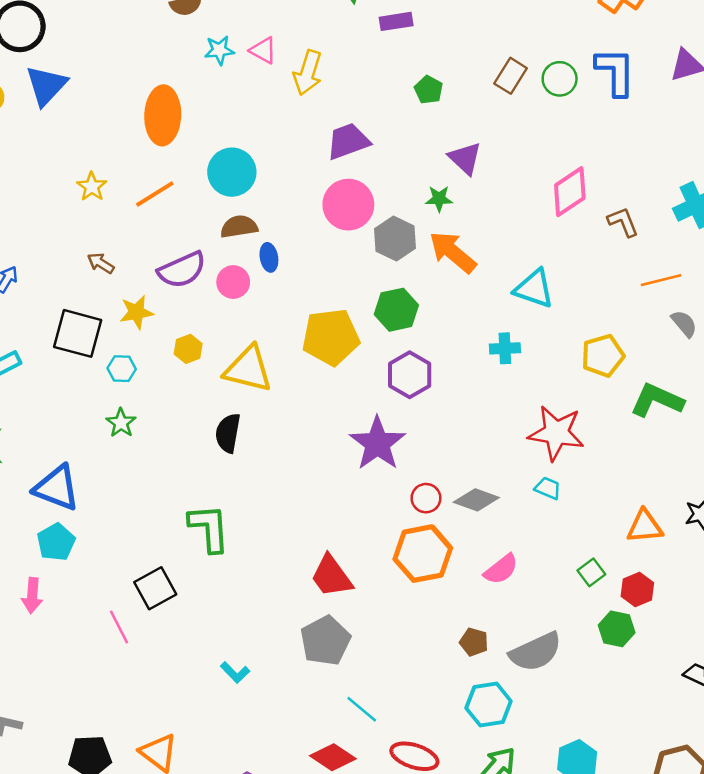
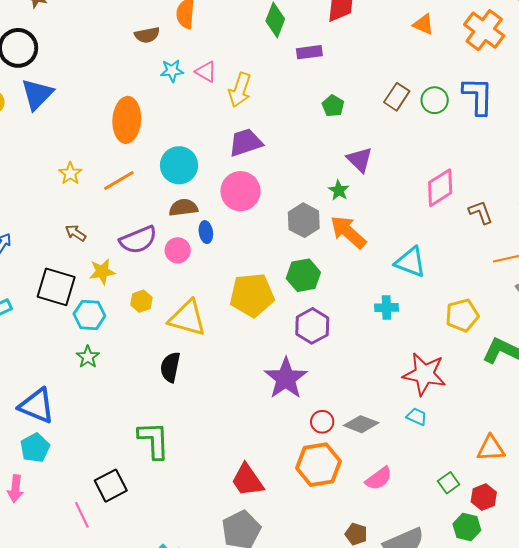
purple trapezoid: (348, 141) -> (246, 142), moved
green star: (439, 199) -> (339, 190), turned 30
pink circle: (348, 205) -> (240, 191), moved
cyan hexagon: (122, 369) -> (89, 315), size x1.4

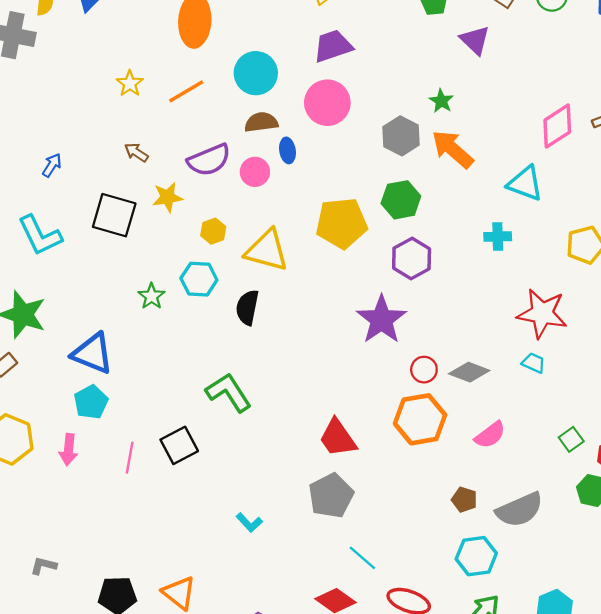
purple triangle: (360, 160) -> (475, 40), moved
pink diamond: (440, 188) -> (557, 126), moved
cyan hexagon: (89, 315) -> (199, 279), moved
green L-shape: (154, 440) -> (229, 392), turned -30
pink line: (82, 515) -> (130, 458), moved, turned 36

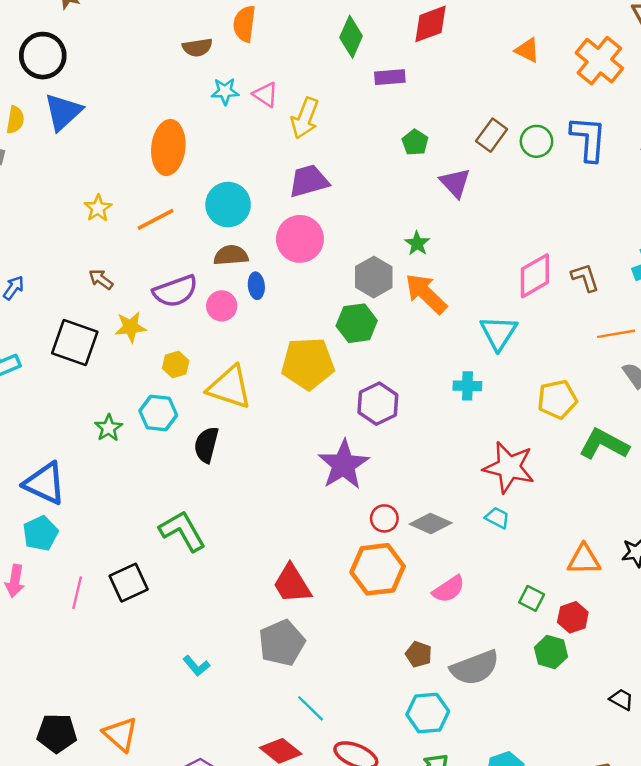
cyan triangle: (525, 183) -> (499, 333), turned 39
green hexagon: (401, 200) -> (357, 323), moved
green square: (571, 439) -> (532, 598), turned -30

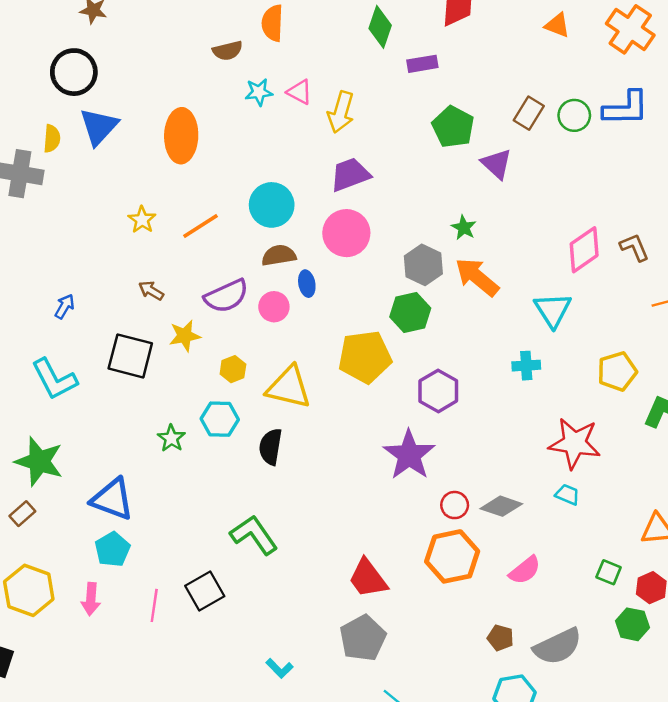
blue L-shape: (588, 139) -> (626, 108), turned 90
green pentagon: (415, 142) -> (453, 127), size x1.6
orange ellipse: (168, 147) -> (181, 136), moved

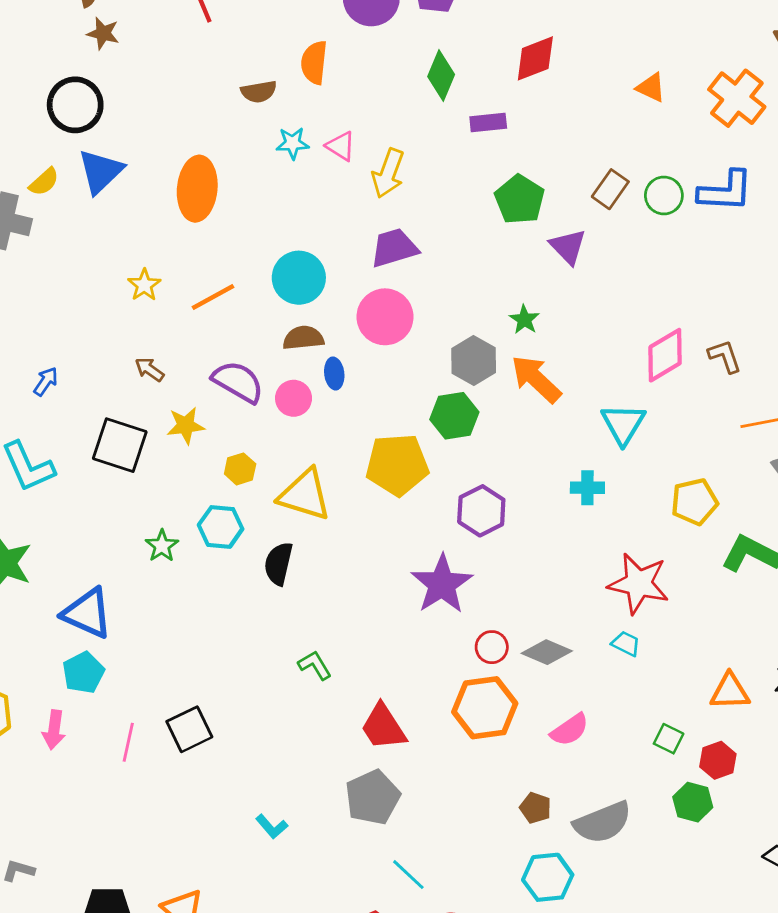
yellow semicircle: (52, 139) -> (44, 182), turned 40
purple semicircle: (226, 296) -> (238, 382), turned -129
green L-shape: (254, 535) -> (315, 665), moved, size x0.6

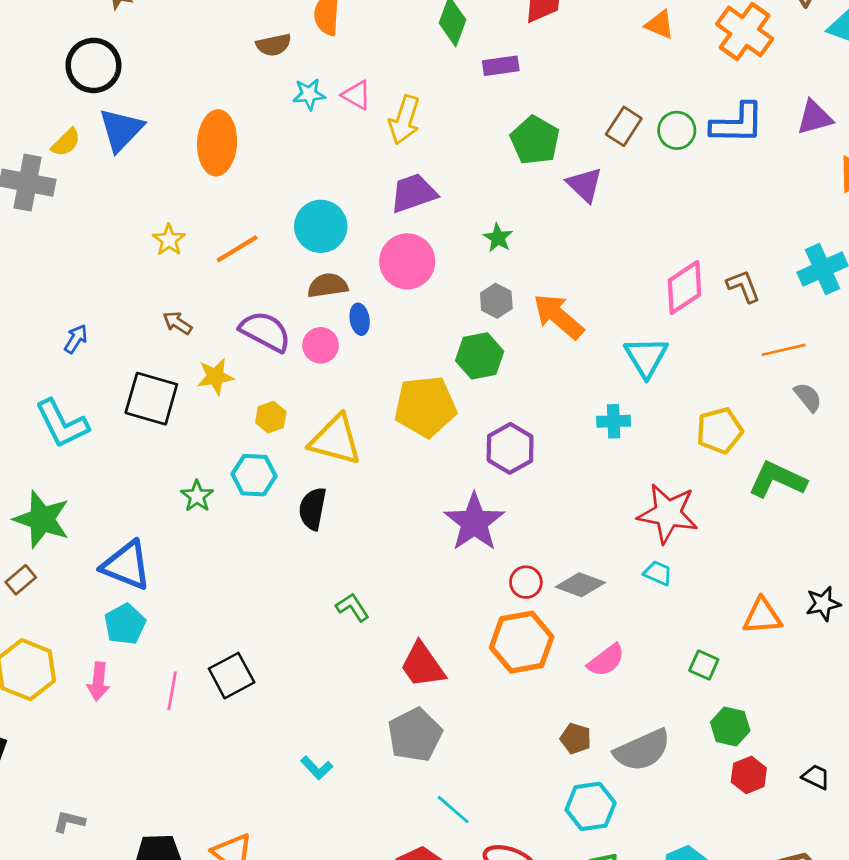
green star: (524, 320) -> (498, 238), moved
gray hexagon: (474, 361) -> (496, 301), size x0.7
red hexagon: (718, 760) -> (749, 775), moved

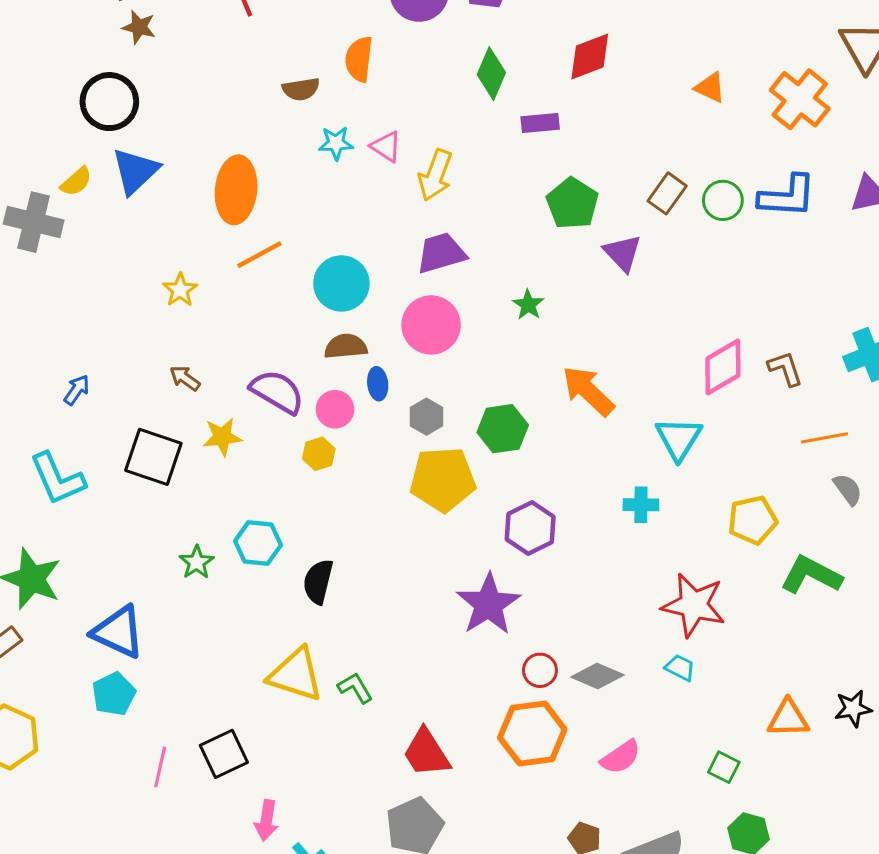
orange line: (237, 249) -> (259, 255), moved
gray hexagon: (496, 301) -> (427, 417), moved
yellow hexagon: (271, 417) -> (319, 454), moved
yellow triangle: (336, 440) -> (296, 675), moved
pink arrow: (98, 682) -> (266, 820), moved

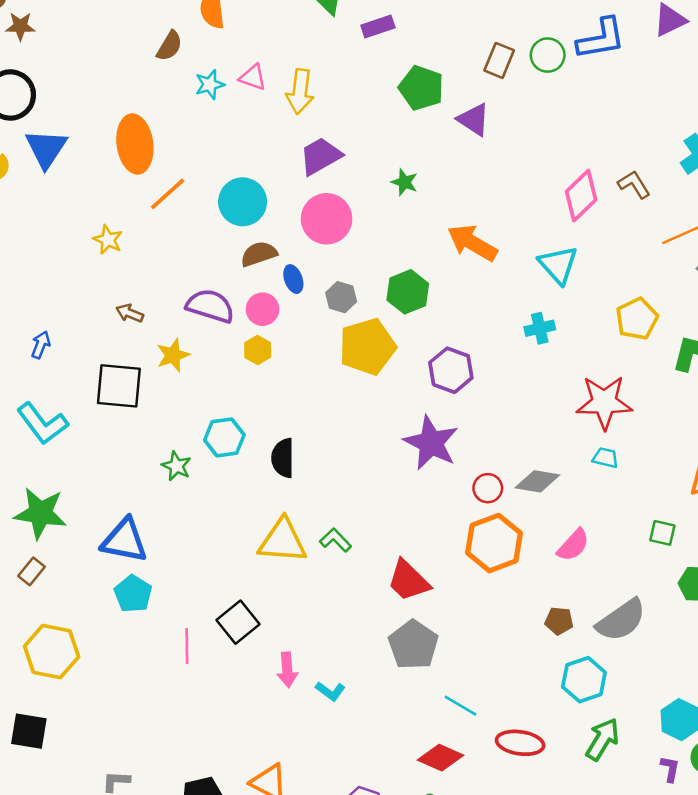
brown semicircle: (301, 89) -> (169, 46), turned -36

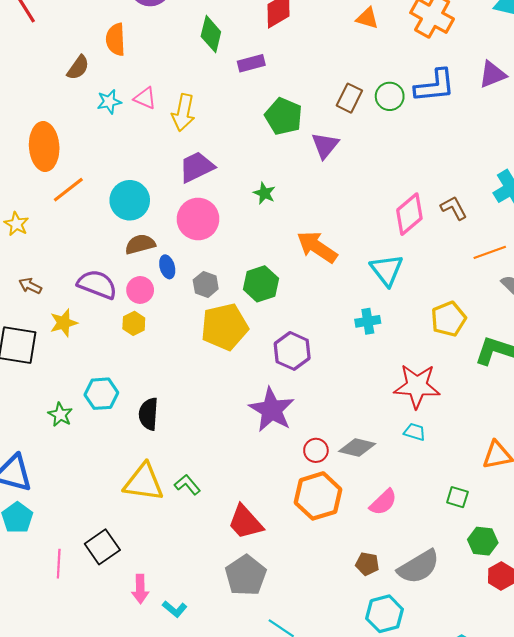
purple triangle: (474, 120) -> (325, 145), turned 32

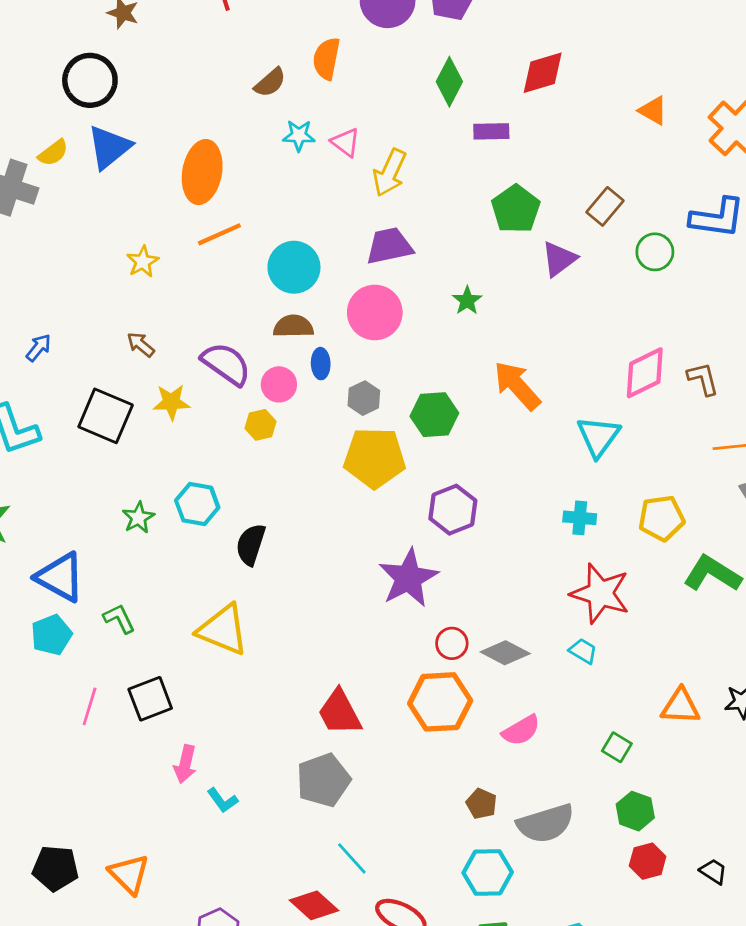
green circle: (390, 96) -> (655, 252), moved
cyan cross: (368, 321) -> (580, 518), moved
green L-shape: (187, 485) -> (119, 619), moved

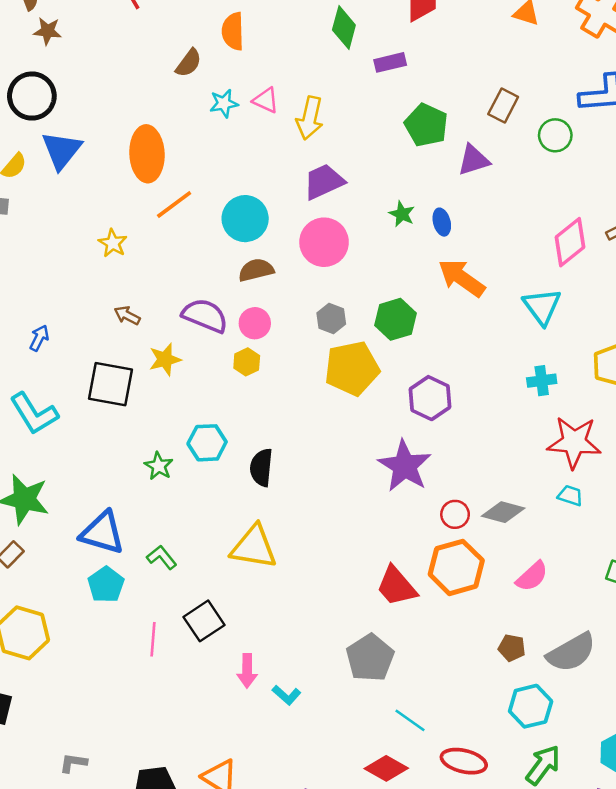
purple triangle: (559, 259) -> (474, 160), turned 32
blue ellipse: (321, 364) -> (442, 222), moved
red trapezoid: (340, 712) -> (397, 586), moved

